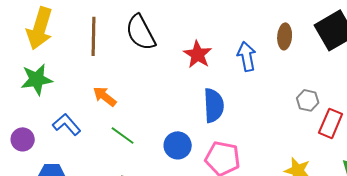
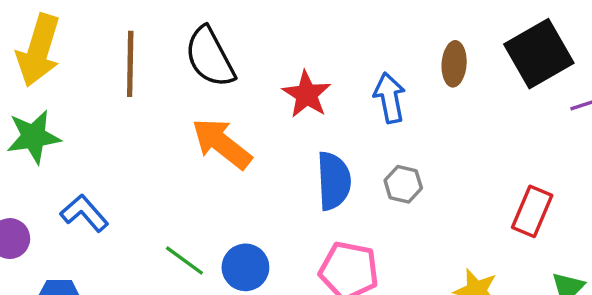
orange arrow: (105, 96) -> (222, 144), moved, size x1.5
gray hexagon: (308, 100) -> (403, 184), moved
green line: (123, 135) -> (184, 261), moved
blue circle: (178, 145) -> (245, 267), moved

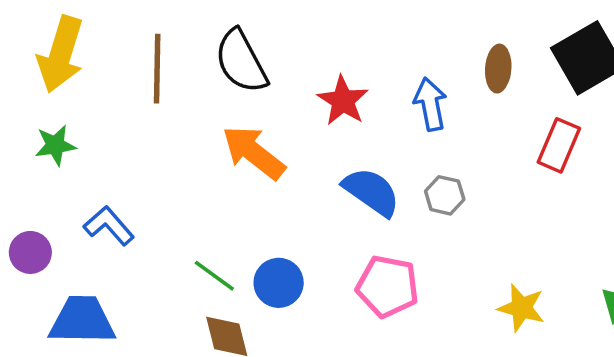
green star: (33, 137) -> (55, 145), size x0.7
blue semicircle: (334, 181) -> (371, 192), turned -52
red rectangle: (532, 211) -> (559, 145), moved

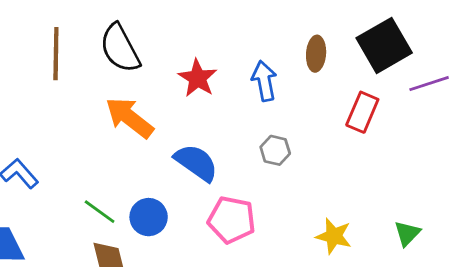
blue semicircle: (371, 192) -> (196, 163), moved

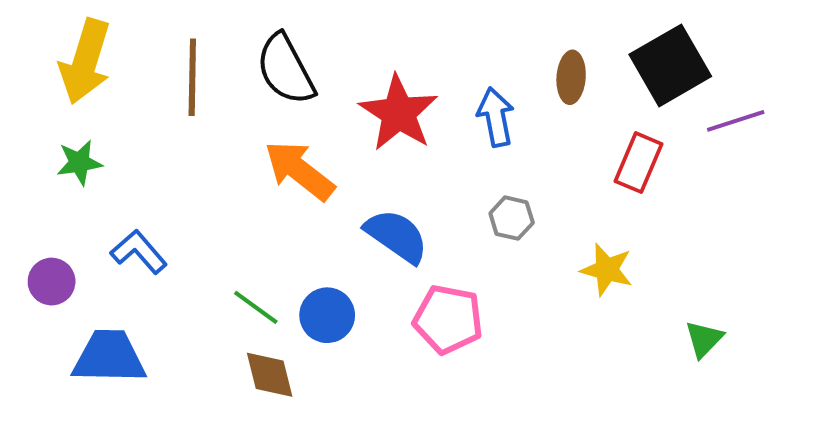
red star: (198, 78) -> (399, 113), size x1.4
yellow star: (334, 236) -> (607, 270), moved

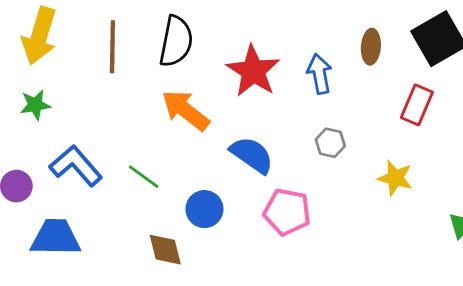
black semicircle: (286, 69) -> (176, 41), turned -141
blue L-shape: (139, 252) -> (76, 166), size x1.4
green line: (256, 307) -> (144, 177), moved

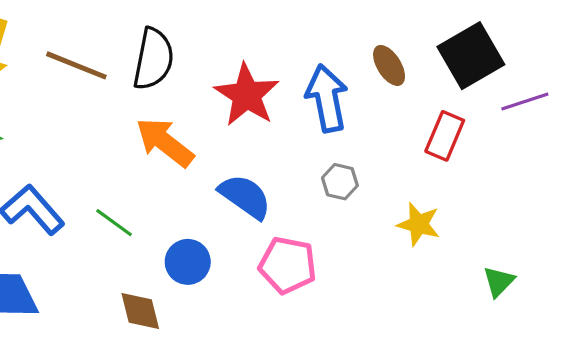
brown line: (112, 47) -> (76, 65), turned -69
brown ellipse: (371, 47) -> (389, 65), turned -36
blue arrow: (319, 74) -> (327, 98), size x1.4

